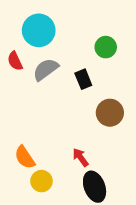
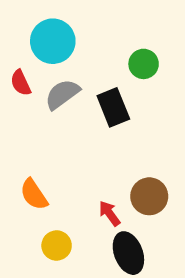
black rectangle: (83, 79) -> (113, 107), size x1.4
brown circle: (110, 113) -> (149, 196), moved
orange semicircle: (25, 157) -> (34, 194), moved

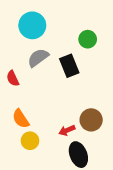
red semicircle: (21, 83) -> (13, 78), moved
red arrow: (110, 213) -> (67, 130), turned -77
yellow circle: (57, 245) -> (30, 141), moved

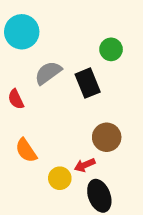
cyan circle: (32, 25) -> (22, 32), moved
brown circle: (91, 120) -> (107, 137), moved
yellow circle: (30, 141) -> (60, 178), moved

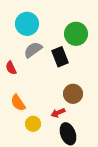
cyan circle: (22, 32) -> (27, 24), moved
green circle: (111, 49) -> (76, 34), size x1.5
yellow circle: (60, 178) -> (33, 124), moved

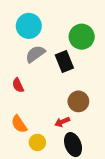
red semicircle: (11, 68) -> (18, 85), moved
orange semicircle: (18, 103) -> (19, 124), moved
yellow circle: (33, 124) -> (37, 142), moved

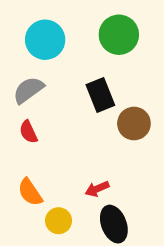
green circle: (82, 37) -> (119, 35), moved
gray semicircle: (35, 54) -> (28, 90), moved
brown circle: (78, 101) -> (134, 124), moved

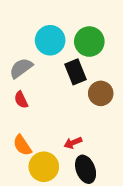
green circle: (119, 35) -> (89, 42), moved
cyan circle: (45, 40) -> (50, 40), moved
yellow circle: (59, 221) -> (44, 167), size x1.5

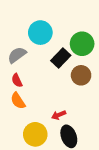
green circle: (89, 42) -> (82, 44), moved
black rectangle: (75, 72) -> (61, 58), turned 66
orange semicircle: (22, 145) -> (18, 101), moved

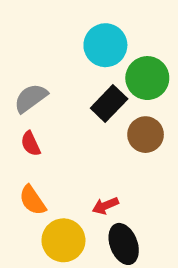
cyan circle: (40, 33) -> (105, 45), moved
orange semicircle: (18, 101) -> (32, 200), moved

